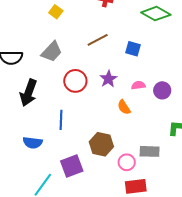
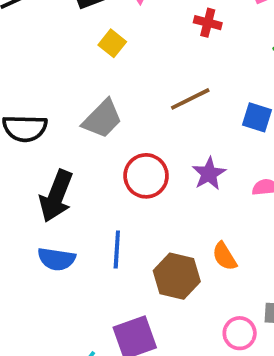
orange semicircle: (124, 107) -> (225, 256), moved
blue semicircle: (33, 143) -> (57, 259), moved
brown hexagon: (101, 144) -> (177, 276), moved

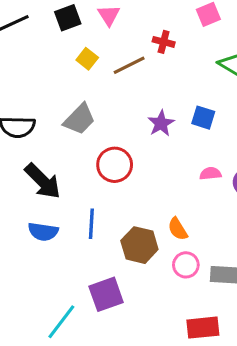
brown line: (190, 99) -> (129, 65), moved
purple star: (209, 174) -> (161, 123), moved
black arrow: (56, 196) -> (43, 181), turned -66
pink circle: (240, 333) -> (186, 265), moved

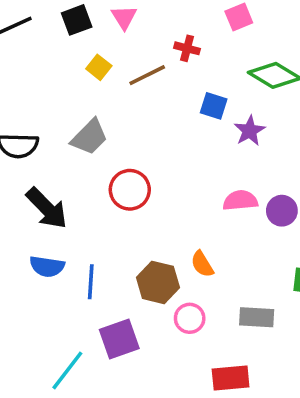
blue square: (203, 118) -> (214, 106), moved
purple star: (161, 123) -> (250, 131), moved
pink semicircle: (210, 174) -> (240, 200), size x1.4
blue line: (91, 224) -> (91, 282), moved
pink circle: (186, 265) -> (190, 318), moved

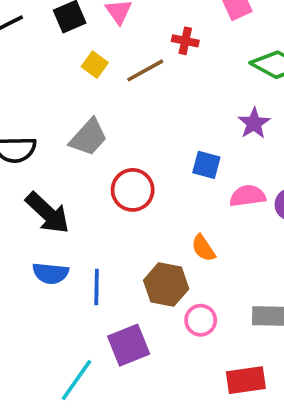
blue square: (214, 106) -> (206, 165), moved
orange semicircle: (202, 264) -> (203, 248), moved

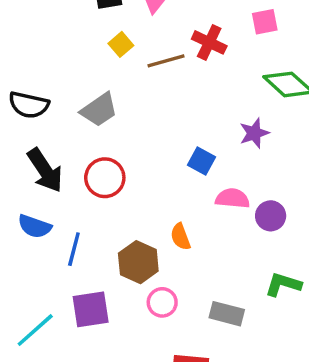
red cross: (185, 41) -> (209, 42), size x1.4
red circle: (133, 190) -> (105, 178), moved

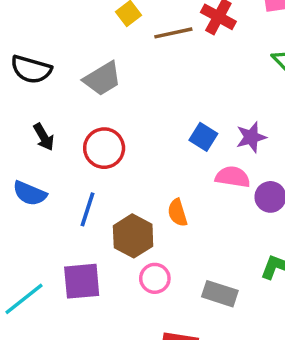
purple star: (254, 133) -> (251, 137), moved
black arrow: (45, 170) -> (44, 137), size x0.6
blue line: (74, 249) -> (88, 209), moved

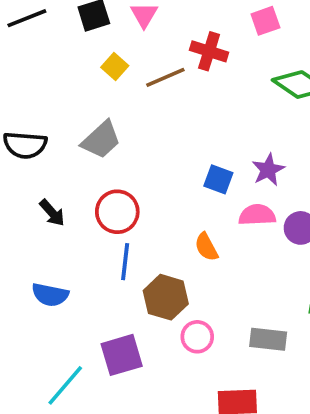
blue semicircle: (30, 193) -> (50, 295), moved
blue line: (88, 209) -> (125, 262), moved
orange semicircle: (177, 213) -> (206, 247), moved

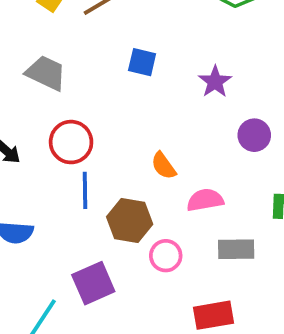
gray trapezoid: (101, 140) -> (46, 73), turned -105
blue square: (218, 179) -> (142, 62), moved
pink semicircle: (257, 215) -> (205, 200), moved

